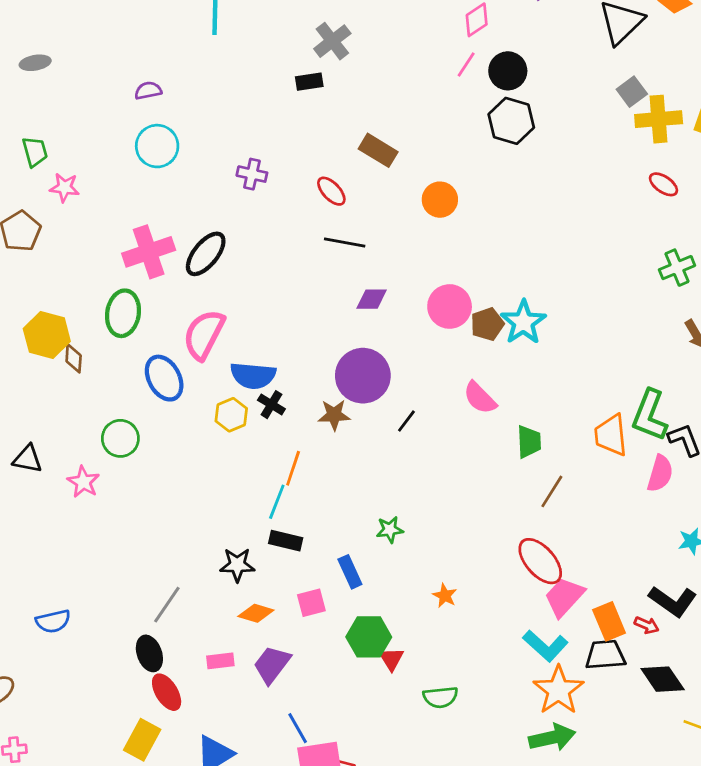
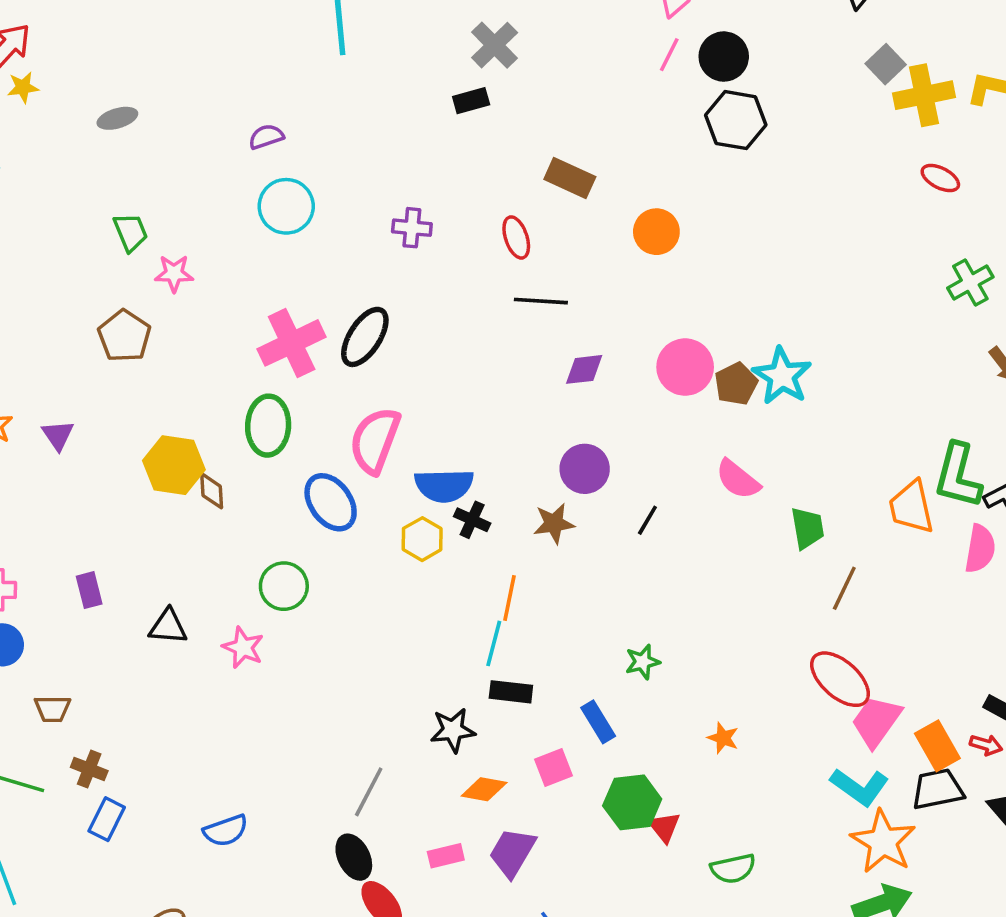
red ellipse: (331, 191) -> (516, 237), turned 32
purple circle: (363, 376) -> (585, 469), size x0.7

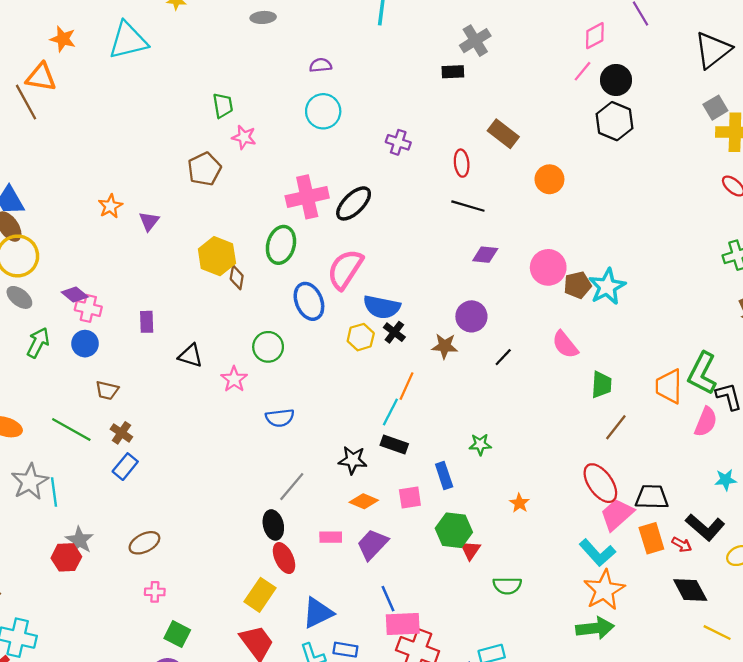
gray ellipse: (117, 118) -> (263, 17), moved
black trapezoid: (938, 789) -> (652, 497), moved
blue semicircle: (226, 831) -> (280, 418), moved

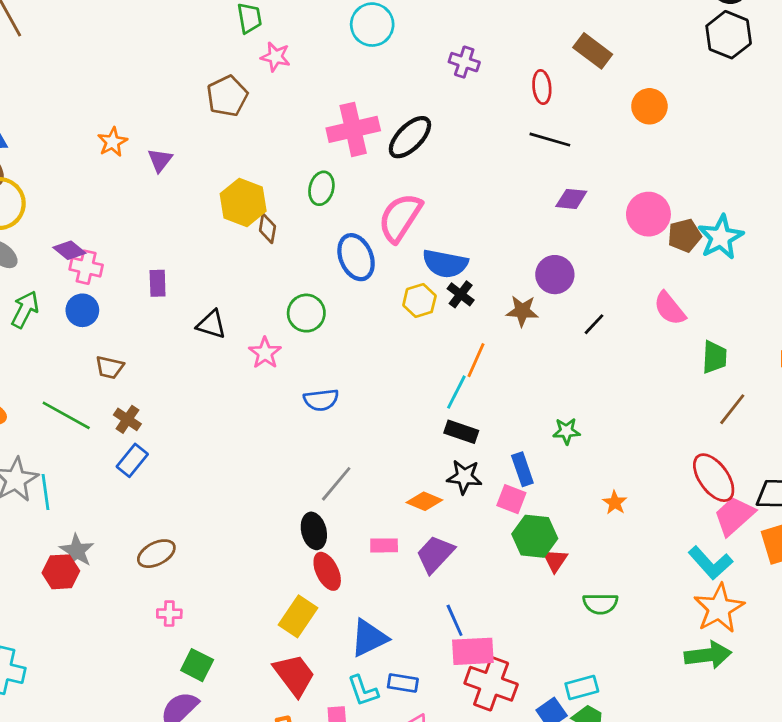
green ellipse: (281, 245) -> (321, 188), size x0.7
black star: (353, 460) -> (464, 477), moved
pink square: (410, 498) -> (511, 499), moved, turned 30

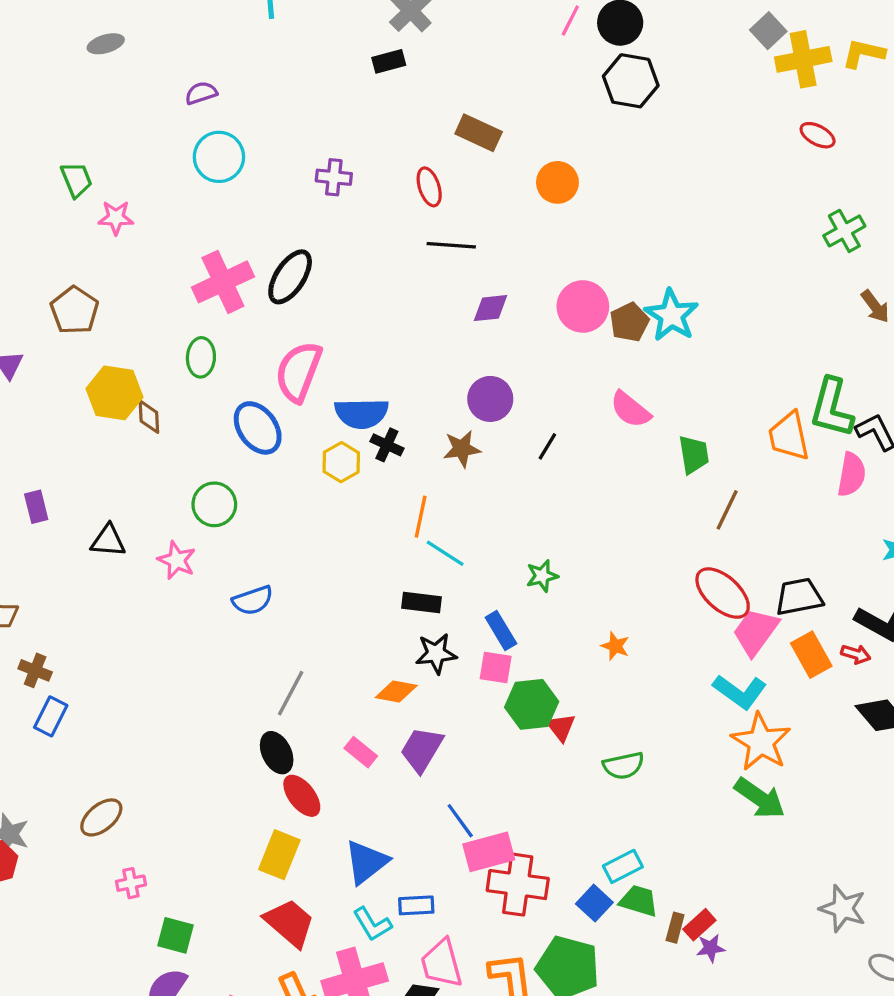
brown pentagon: (227, 96) -> (74, 310), moved
cyan line: (456, 392) -> (445, 553), moved, turned -72
pink rectangle: (384, 545) -> (361, 752), turned 52
green arrow: (708, 655) -> (760, 798), turned 54

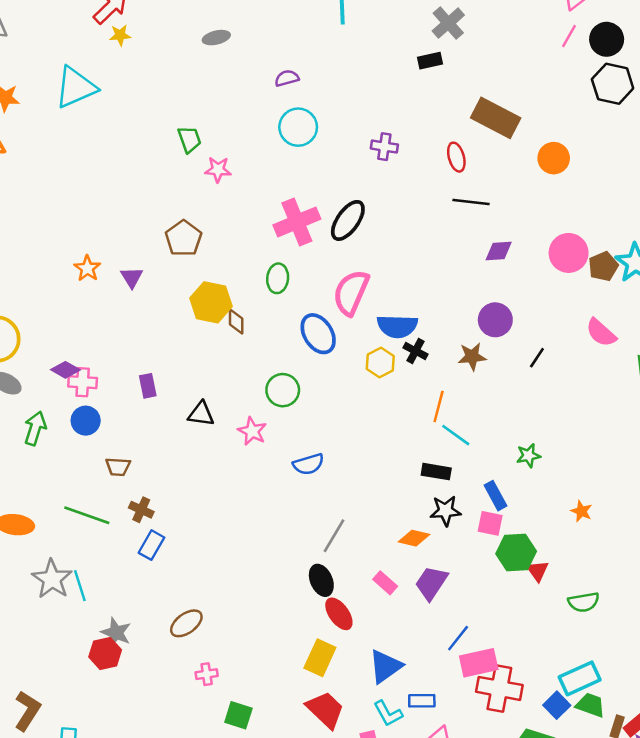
brown rectangle: (479, 133) -> (496, 118), size x1.4
blue line: (460, 821) -> (458, 638), turned 72
cyan rectangle: (623, 866) -> (580, 678), size x1.4

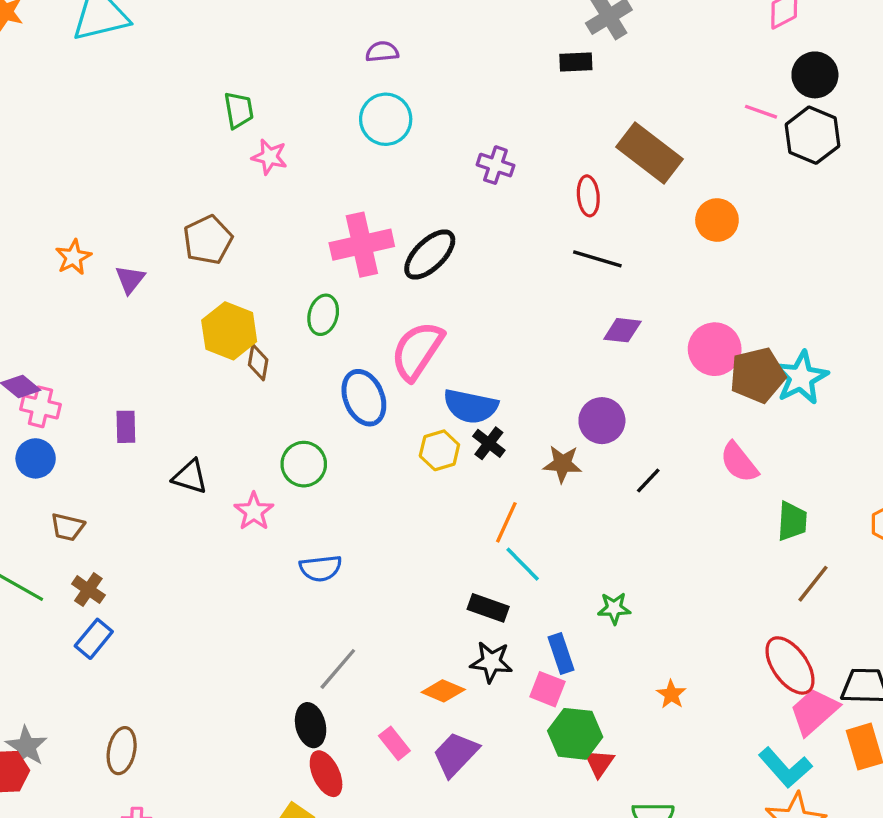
pink line: (569, 36) -> (761, 112), moved, turned 70
brown pentagon: (603, 266) -> (757, 375), size x1.4
brown ellipse: (186, 623) -> (122, 751), turned -52

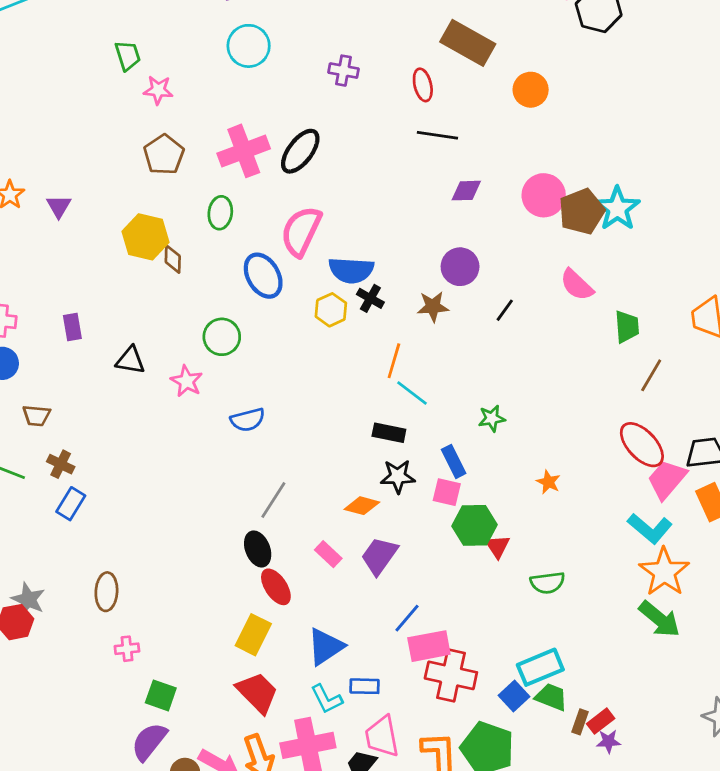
brown pentagon: (208, 240) -> (164, 155), moved

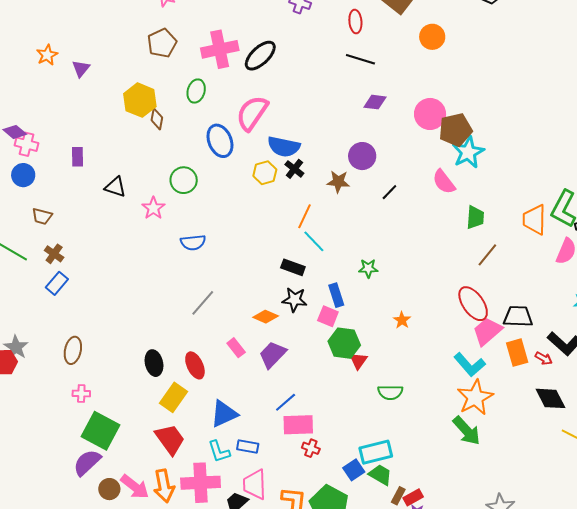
cyan star: (617, 209) -> (468, 152), moved
black ellipse: (258, 549) -> (154, 363), moved
red cross: (451, 675) -> (311, 448), size x0.5
green square: (161, 695) -> (100, 431), size x1.6

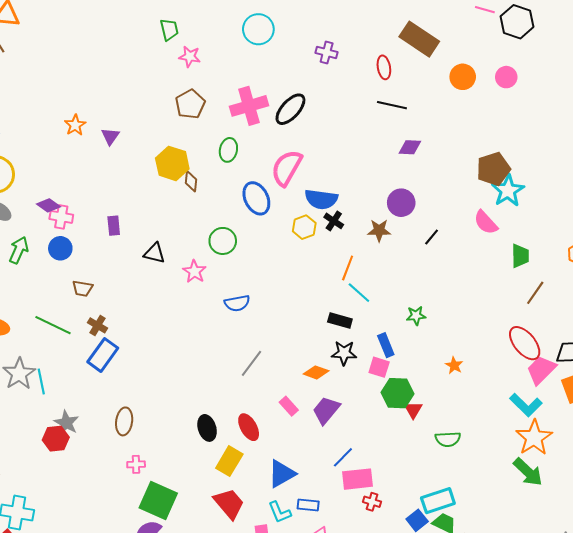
pink circle: (430, 114) -> (506, 77), moved, size x0.7
blue rectangle: (57, 283) -> (103, 355), size x1.4

